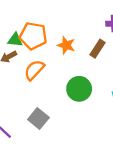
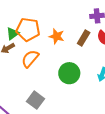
green triangle: (15, 40) -> (13, 33), turned -40

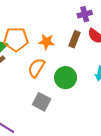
orange semicircle: (30, 59) -> (36, 68), moved
gray square: (35, 100) -> (42, 102), moved

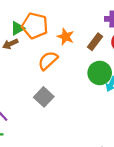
green circle: (66, 78) -> (100, 73), moved

